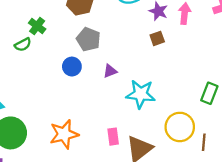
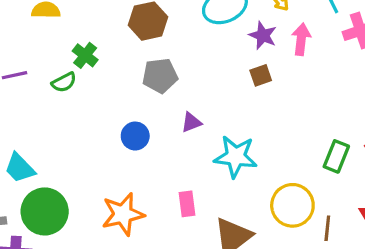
gray pentagon: (88, 39) -> (160, 76), turned -30
blue circle: (72, 67) -> (135, 136), moved
pink rectangle: (113, 137) -> (187, 204), moved

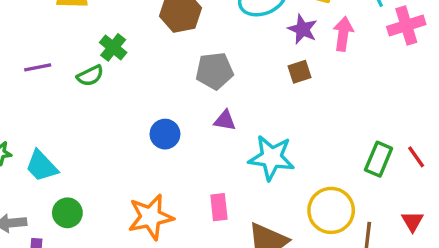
gray pentagon: (160, 76) -> (214, 71), moved
purple triangle: (191, 122) -> (225, 121), turned 30
green circle: (45, 211) -> (67, 213), size x0.6

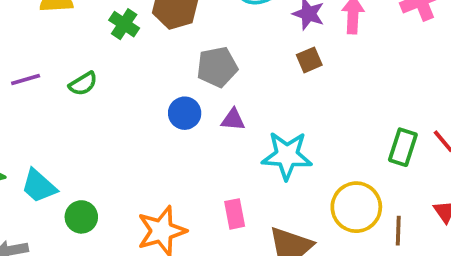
green cross: (113, 47) -> (124, 24), moved
blue circle: (165, 134) -> (185, 113), moved
green circle: (67, 213) -> (81, 217), moved

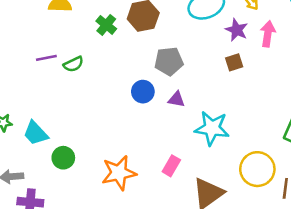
purple line: (26, 80) -> (46, 58), moved
pink rectangle: (235, 214) -> (171, 166), turned 36

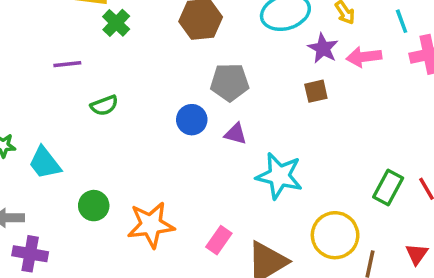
green cross: (106, 25) -> (116, 23), moved
pink arrow: (268, 34) -> (364, 57), turned -110
green semicircle: (73, 64) -> (104, 105), moved
green circle: (63, 158) -> (94, 206), moved
pink rectangle: (171, 166) -> (219, 240), moved

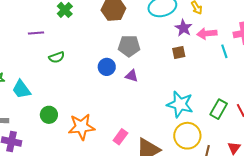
cyan line: (402, 21) -> (224, 51), moved
cyan star: (279, 176) -> (180, 104), moved

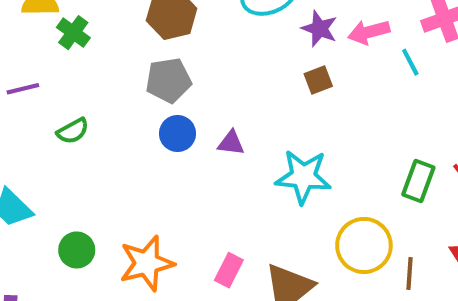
gray pentagon: (129, 46) -> (168, 80), moved
cyan star: (180, 104) -> (303, 177), moved

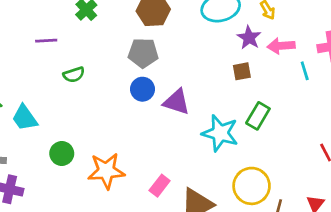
purple triangle: (231, 143) -> (177, 102), size x1.5
green rectangle: (418, 181) -> (258, 116), moved

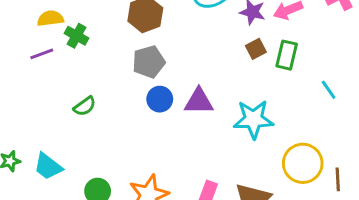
purple line: (46, 41) -> (42, 54), moved
cyan line: (305, 71) -> (329, 90), moved
green rectangle: (258, 116) -> (287, 55), moved

